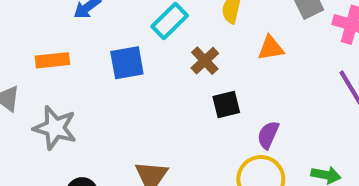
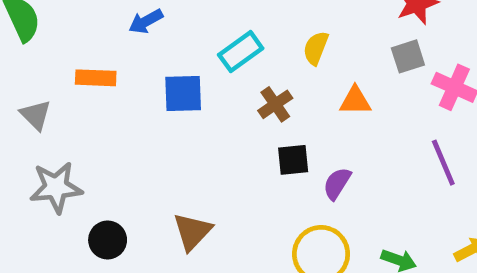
gray star: (55, 128) -> (56, 187), moved, turned -30
purple semicircle: (268, 135) -> (337, 183), moved

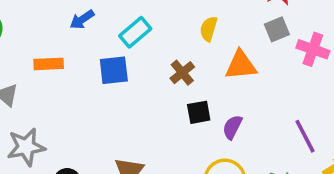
cyan rectangle: (241, 52) -> (135, 32), moved
orange triangle: (355, 101) -> (241, 65), size x1.4
purple line: (443, 163) -> (305, 136), moved

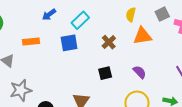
yellow semicircle: (209, 29) -> (131, 15), moved
black square: (199, 112) -> (105, 73), moved
purple semicircle: (232, 127) -> (140, 72), turned 112

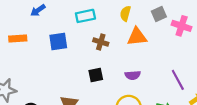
cyan rectangle: (80, 20) -> (85, 16), moved, turned 30
brown cross: (109, 42) -> (101, 42), turned -32
purple semicircle: (140, 72) -> (133, 75), turned 128

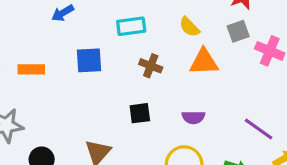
yellow semicircle: (125, 13) -> (189, 27), turned -64
orange rectangle: (18, 38) -> (31, 69), moved
purple line: (178, 80) -> (259, 129), turned -30

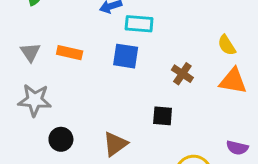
cyan rectangle: (131, 26) -> (139, 24), moved
purple semicircle: (193, 117) -> (237, 148), moved

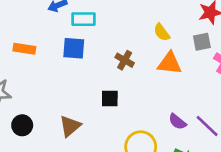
purple semicircle: (237, 148) -> (177, 122), turned 30

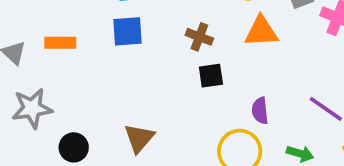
black square: (110, 98) -> (211, 76), moved
purple semicircle: (177, 122) -> (260, 111), moved, turned 54

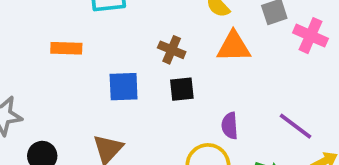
blue square: (127, 31) -> (124, 87), moved
orange rectangle: (60, 43) -> (66, 48), moved

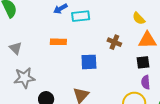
black square: (182, 89) -> (143, 62), moved

